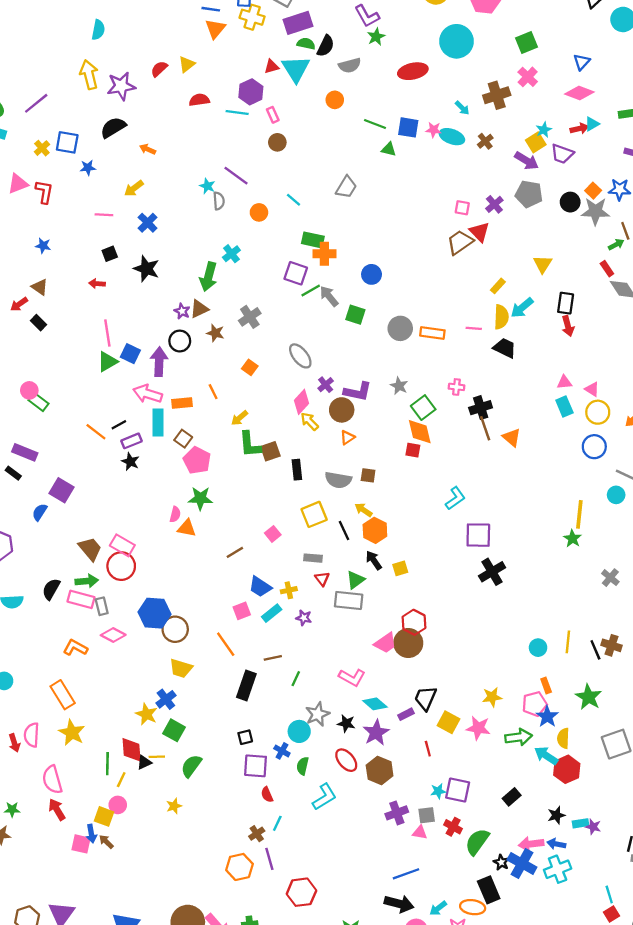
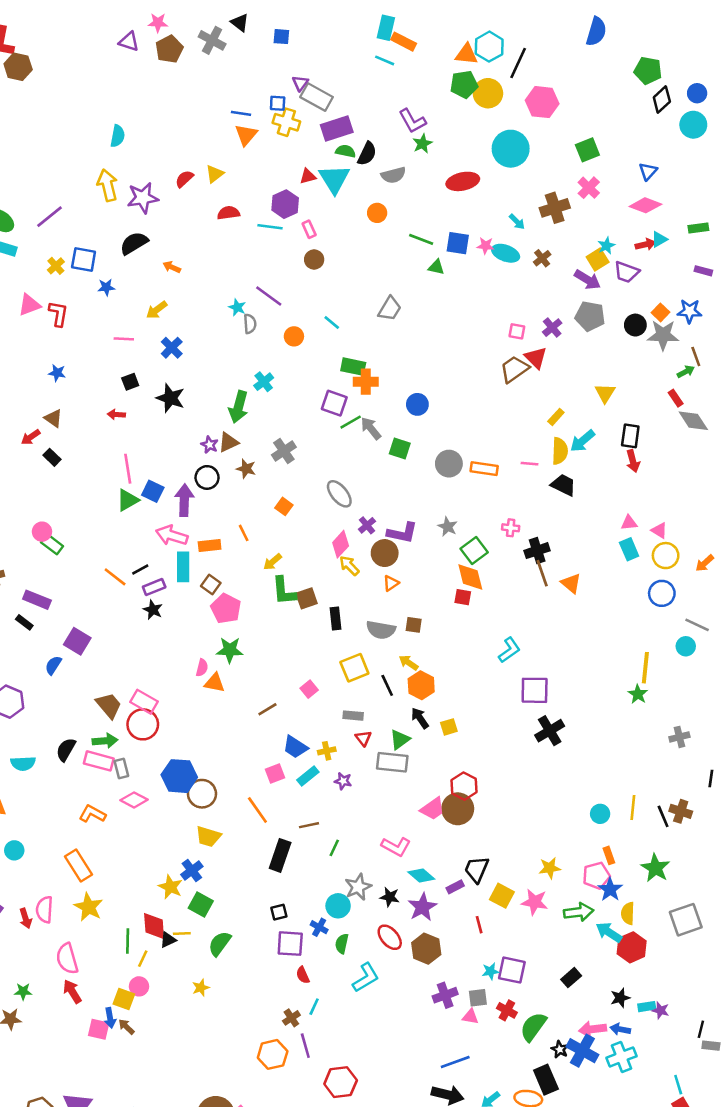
gray cross: (610, 578) -> (679, 737), turned 36

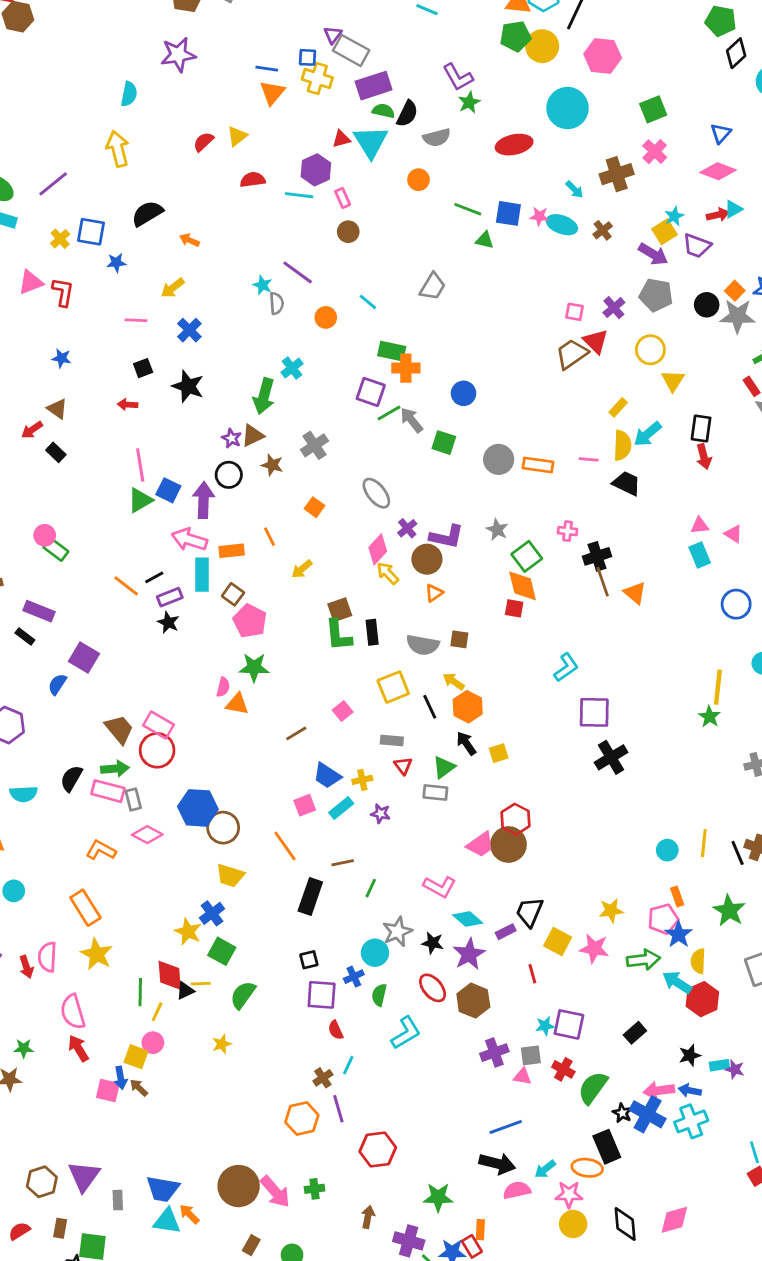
purple star: (143, 198) -> (178, 55), moved
yellow circle: (666, 556) -> (650, 350), moved
green L-shape: (284, 591) -> (338, 635), moved
gray rectangle: (392, 762) -> (435, 792), size x0.7
blue cross: (319, 927) -> (354, 977), turned 36

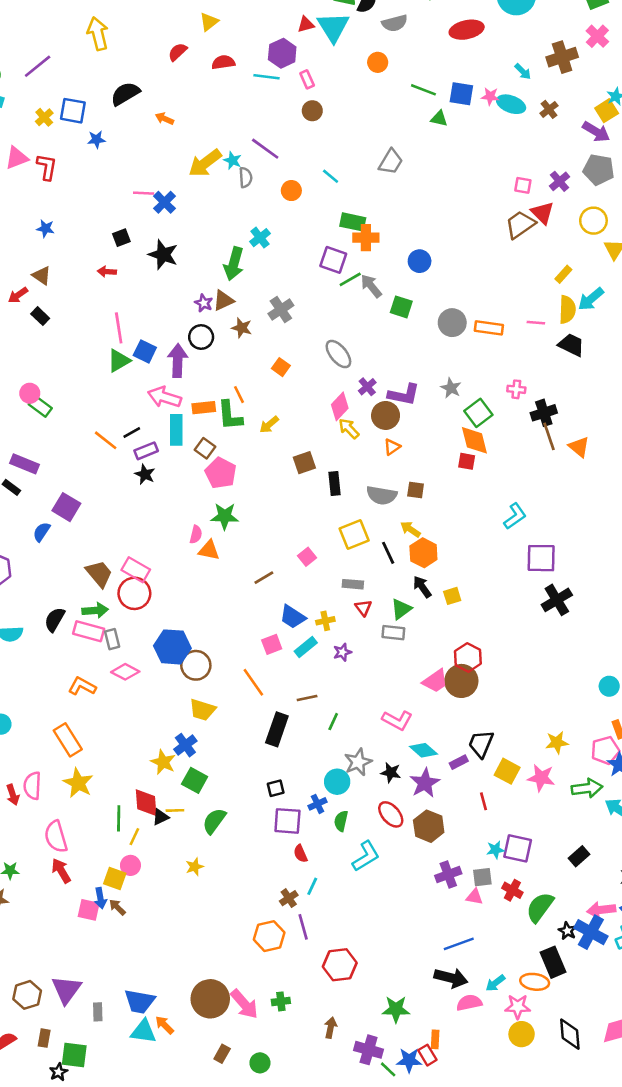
red semicircle: (203, 142) -> (178, 52), moved
yellow arrow: (173, 288) -> (205, 163), moved, size x1.5
pink line: (136, 320) -> (144, 193), moved
green L-shape: (338, 635) -> (230, 415), moved
purple star: (381, 814) -> (342, 652), turned -30

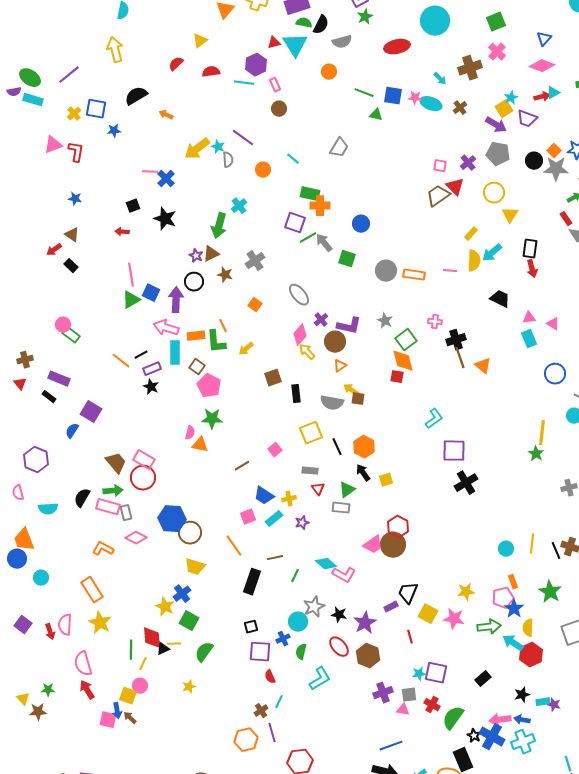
black trapezoid: (571, 345) -> (500, 299), moved
yellow arrow: (410, 529) -> (351, 390), moved
cyan diamond: (423, 750) -> (326, 564), moved

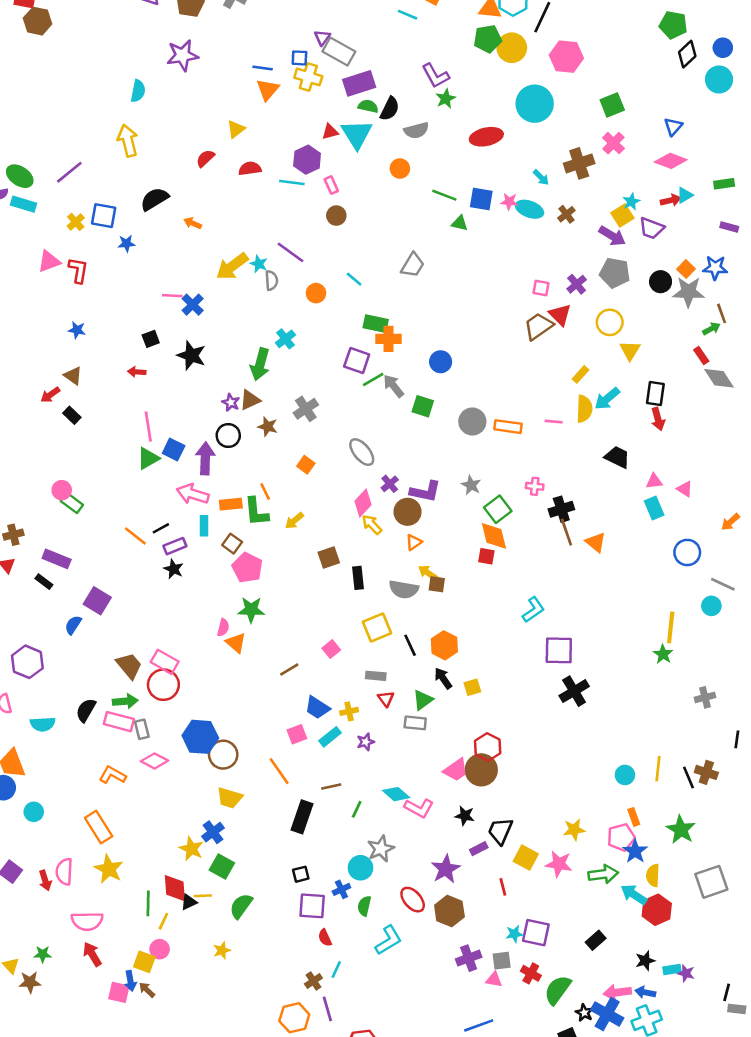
cyan rectangle: (175, 353) -> (204, 526), size x0.7
orange triangle: (200, 445) -> (236, 643), turned 30
black star: (339, 615) -> (465, 816), moved
pink semicircle: (83, 664) -> (87, 921), turned -75

